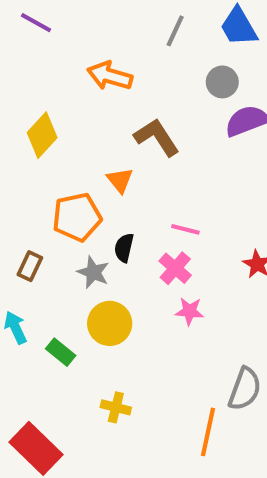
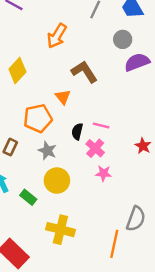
orange arrow: (110, 76) -> (57, 36), turned -75
black semicircle: (124, 248) -> (77, 131), moved
yellow cross: (116, 407) -> (60, 230), size x1.6

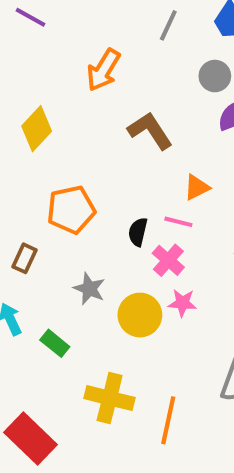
orange triangle: (63, 97) -> (197, 187), moved, turned 42
gray star: (47, 151) -> (89, 289), moved
yellow circle: (57, 181) -> (140, 315), moved
orange line: (114, 244) -> (168, 420), moved

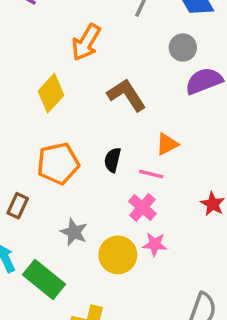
yellow diamond: (37, 129) -> (51, 93), moved
black semicircle: (138, 232) -> (113, 160), moved
green rectangle: (55, 343) -> (44, 280), size x1.6

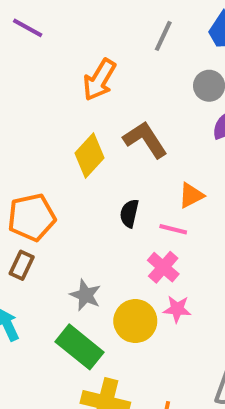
yellow diamond: (51, 93) -> (89, 156), moved
orange pentagon: (58, 164) -> (32, 217), moved
green rectangle: (44, 280) -> (79, 347), moved

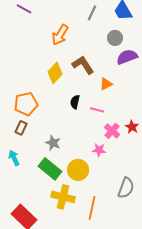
orange triangle: (191, 195) -> (106, 84), moved
pink cross: (163, 267) -> (112, 131), moved
yellow circle: (135, 321) -> (78, 170), moved

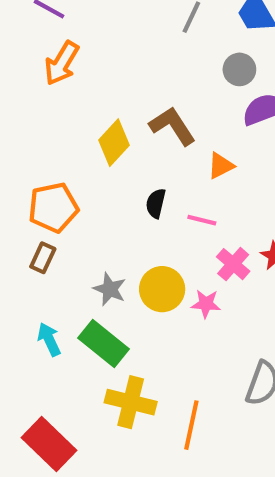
orange arrow: (60, 35) -> (62, 63), moved
cyan arrow: (14, 158) -> (49, 339), moved
yellow circle: (78, 170) -> (162, 289), moved

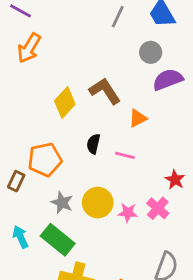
orange pentagon: (53, 208) -> (45, 160), moved
pink cross: (233, 264) -> (158, 208), moved

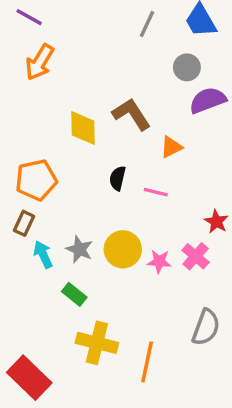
yellow diamond: (65, 102) -> (83, 128), turned -44
orange pentagon: (45, 160) -> (36, 180), moved
cyan arrow: (20, 237) -> (43, 255), moved
green rectangle: (58, 240) -> (74, 294), size x0.6

